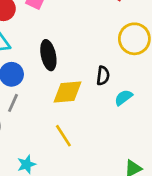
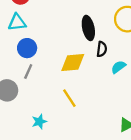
black ellipse: (48, 55) -> (88, 28), moved

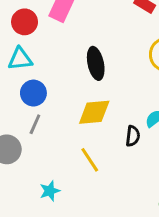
black ellipse: (88, 28) -> (96, 63), moved
black semicircle: (102, 49) -> (133, 136), moved

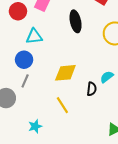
cyan triangle: (20, 59) -> (34, 36), moved
black ellipse: (96, 63) -> (76, 21), moved

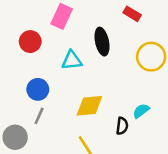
red circle: (18, 11) -> (30, 42), moved
cyan triangle: (34, 36) -> (72, 60), moved

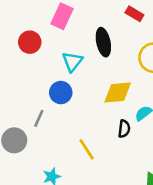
cyan triangle: (72, 60) -> (72, 62), turned -45
blue circle: (38, 89) -> (61, 93), moved
yellow diamond: (89, 106) -> (118, 93), moved

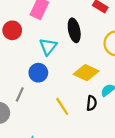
yellow diamond: (118, 93) -> (86, 73), turned 30
yellow line: (87, 149) -> (62, 106), moved

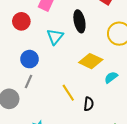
blue circle: (38, 73) -> (30, 59), moved
black semicircle: (92, 103) -> (89, 104), moved

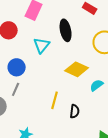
yellow line: (68, 93) -> (55, 100), turned 48

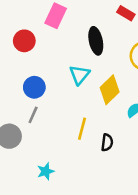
cyan triangle: (42, 45) -> (79, 75), moved
yellow diamond: (77, 69) -> (110, 90), turned -70

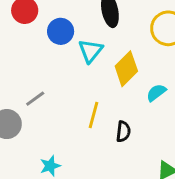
blue circle: (34, 87) -> (61, 31), moved
gray line: (33, 115) -> (35, 99), turned 30

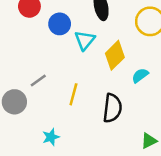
yellow line: (93, 115) -> (73, 94), moved
black semicircle: (123, 132) -> (112, 108), size x1.6

